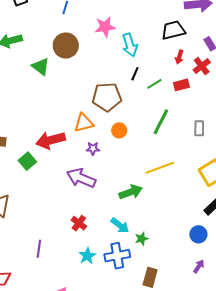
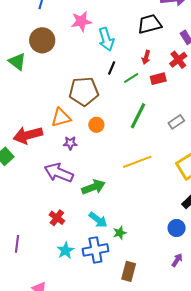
red arrow: (179, 57) -> (146, 57), moved
gray rectangle: (199, 128) -> (176, 122), turned 56
green arrow: (131, 192) -> (93, 187), moved

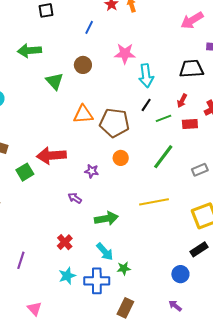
brown circle: (42, 40) -> (83, 65), size x0.7
orange triangle: (61, 118) -> (83, 114), moved
purple arrow: (59, 173) -> (75, 198), size x0.5
purple arrow: (177, 260) -> (175, 306), turned -96

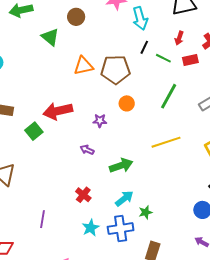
green line: (163, 118) -> (163, 58), turned 56
cyan arrow: (105, 252) -> (124, 198), turned -78

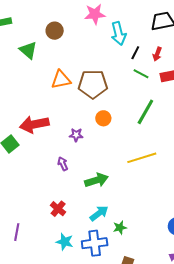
black line: (144, 47) -> (135, 53), moved
purple arrow: (87, 150) -> (63, 164), turned 40
cyan star: (91, 228) -> (65, 242), turned -30

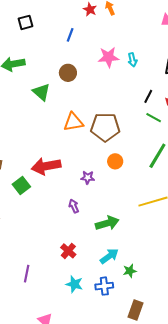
cyan arrow: (119, 33) -> (132, 60), moved, size x0.6
blue cross: (95, 243) -> (104, 286), size x0.7

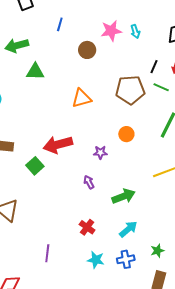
blue line: (70, 35) -> (60, 24), moved
brown circle: (68, 73) -> (87, 50), moved
green triangle: (41, 92) -> (35, 72), moved, turned -36
brown pentagon: (105, 127) -> (130, 90), moved
green star: (130, 271) -> (157, 251), moved

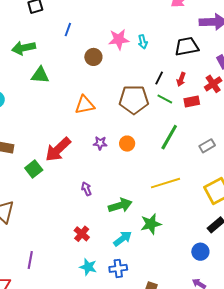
red arrow: (58, 145) -> (58, 149), turned -32
purple star: (100, 152) -> (100, 143), moved
green star: (157, 251) -> (151, 224), moved, size x1.5
purple line: (47, 253) -> (30, 260), moved

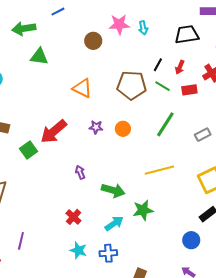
blue line: (68, 30) -> (58, 12), moved, turned 40
orange triangle: (85, 105) -> (82, 88), turned 35
green arrow: (120, 205) -> (113, 190), turned 30

